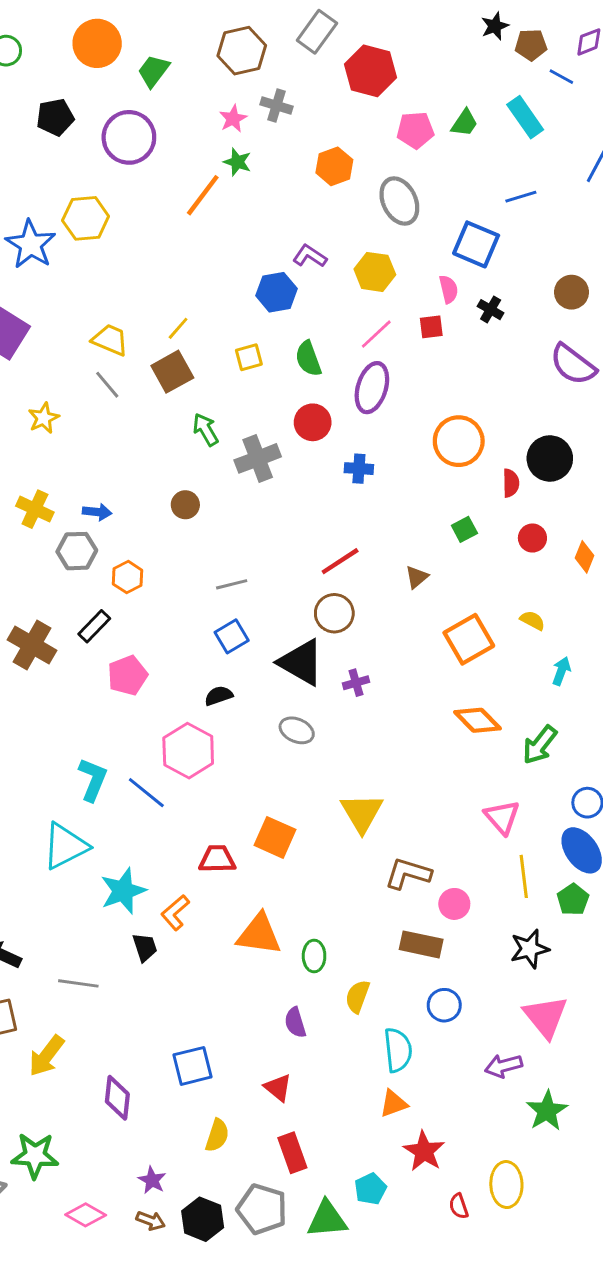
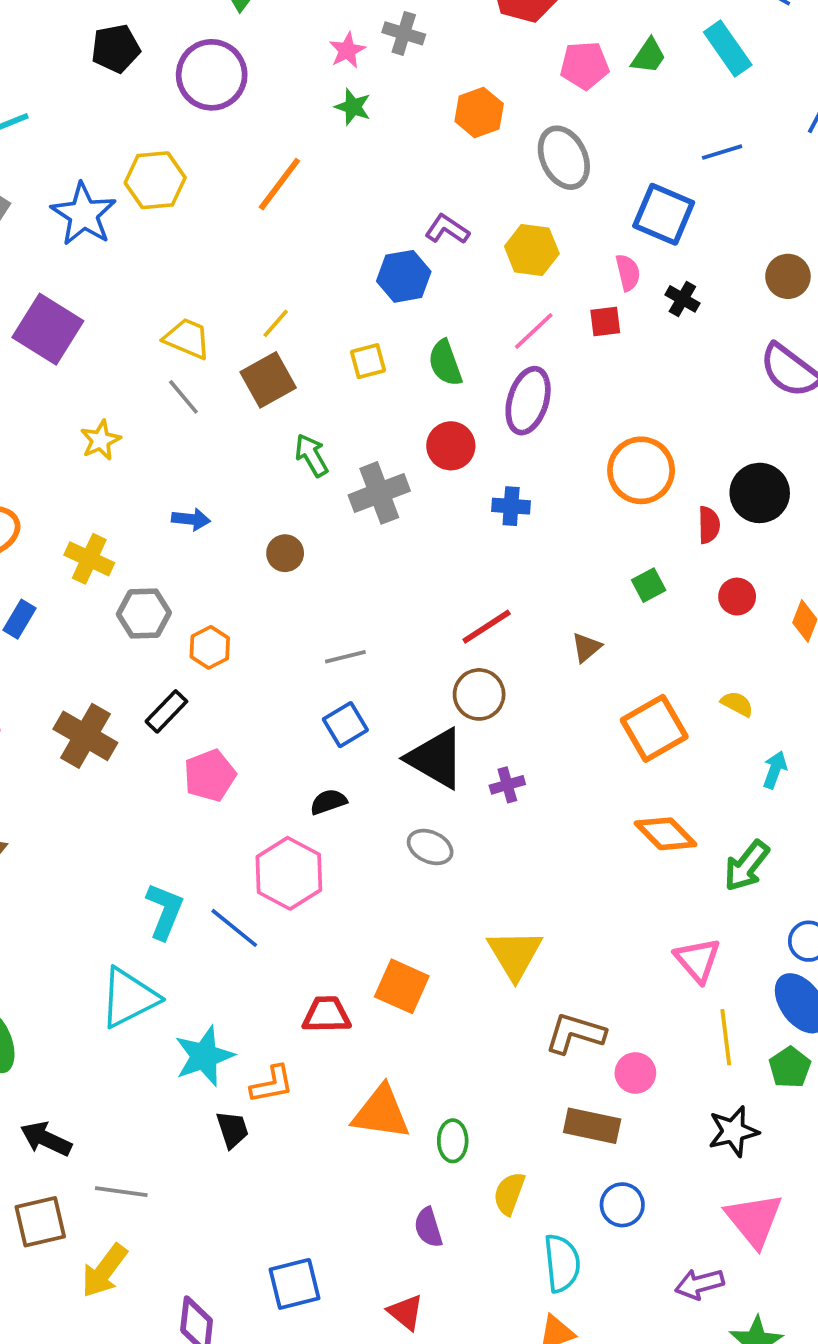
orange line: (203, 195) -> (279, 184), moved
blue arrow: (97, 512) -> (191, 519), moved
orange L-shape: (175, 913) -> (272, 1084), turned -150
gray line: (78, 983) -> (121, 1192), moved

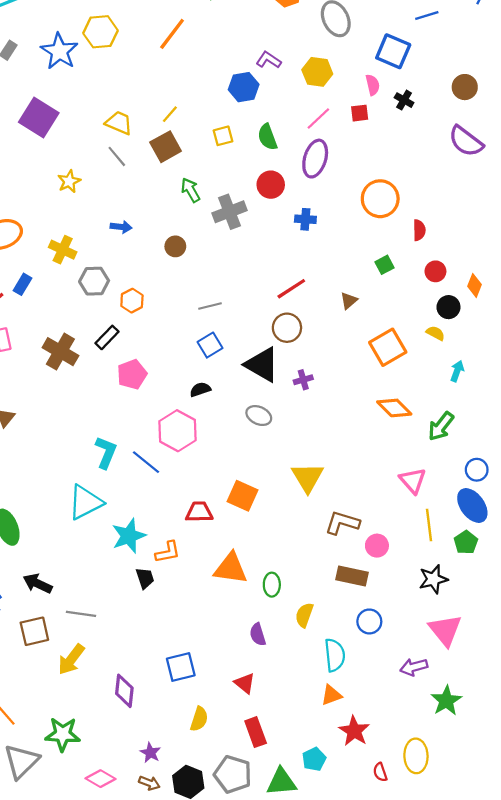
black circle: (760, 493) -> (448, 307), moved, size x0.7

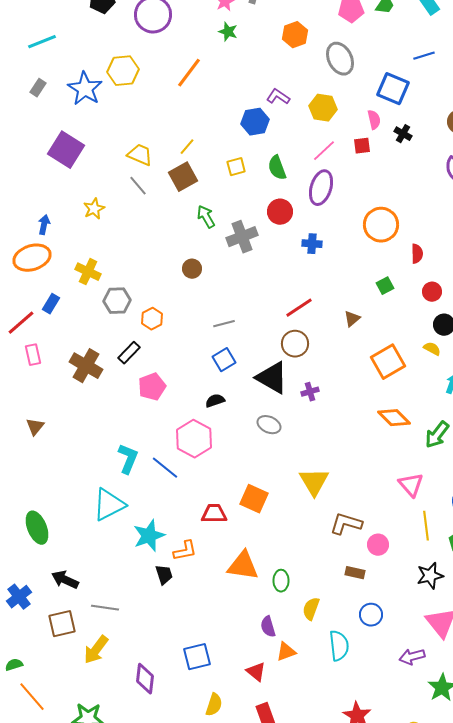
blue arrow: (121, 227) -> (44, 225), moved, turned -84
brown rectangle: (352, 576) -> (355, 573), size x0.7
orange triangle: (331, 695) -> (286, 652), moved

